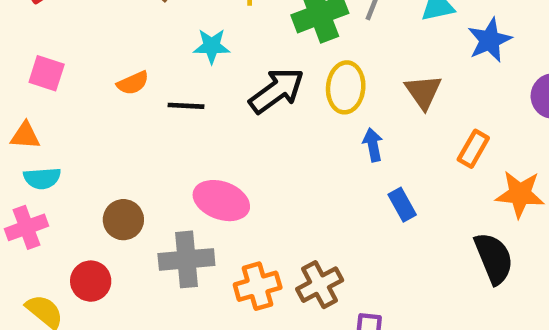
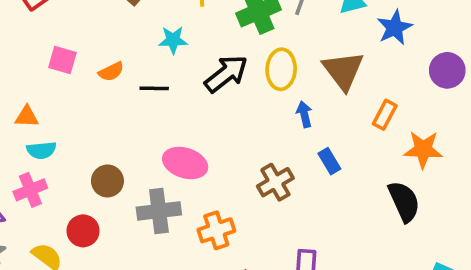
pink square: (47, 73) -> (62, 60), moved
brown triangle: (423, 92) -> (343, 71), size x1.4
brown cross: (320, 285) -> (275, 182), moved

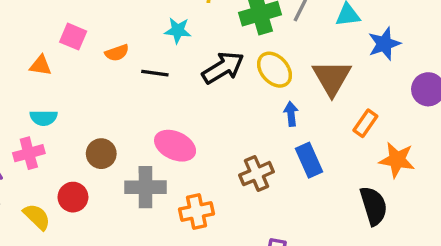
yellow ellipse: (281, 69) -> (275, 70), turned -51
orange triangle: (27, 117) -> (40, 65), moved
blue rectangle: (329, 161) -> (309, 160), size x1.4

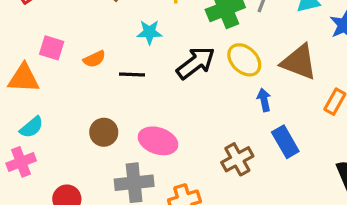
orange triangle: (40, 65) -> (24, 78), size x1.5
brown triangle: (332, 78) -> (299, 62), turned -33
cyan semicircle: (44, 118) -> (32, 127), turned -35
brown circle: (101, 154) -> (104, 132), moved

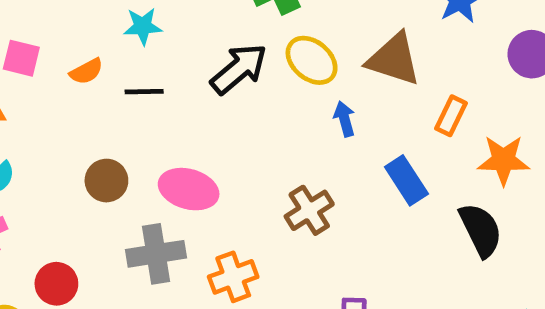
cyan star: (149, 32) -> (143, 26), moved
blue rectangle: (285, 142) -> (406, 180), moved

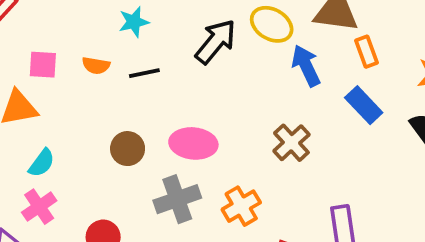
orange semicircle: (86, 71) -> (96, 66), turned 48
orange rectangle: (451, 116) -> (367, 52), moved, turned -36
blue arrow: (344, 119) -> (306, 66), size x1.5

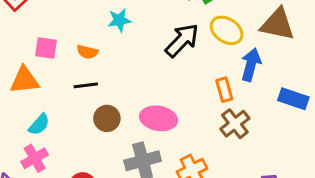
orange rectangle: (367, 52) -> (224, 90), moved
blue arrow: (306, 66) -> (251, 65), turned 36
black line: (144, 73) -> (86, 85), moved
blue rectangle: (364, 105) -> (293, 99), turned -32

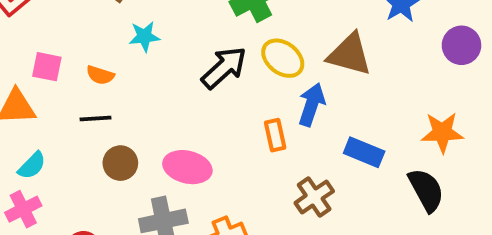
brown cross: (235, 124) -> (314, 197), moved

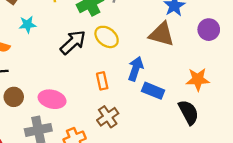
brown triangle: (350, 54) -> (162, 34), moved
blue arrow: (312, 105) -> (136, 69), moved
brown cross: (314, 197) -> (108, 117), moved

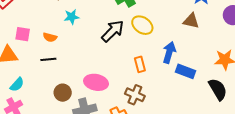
brown triangle: (162, 34) -> (191, 21), size x0.7
brown circle: (14, 97) -> (63, 93), moved
brown cross: (108, 117) -> (135, 95), moved, turned -30

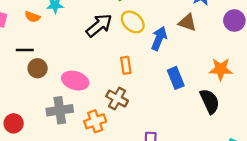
orange semicircle: (50, 37) -> (32, 17), moved
blue arrow: (169, 52) -> (159, 38), moved
blue rectangle: (185, 71) -> (176, 78), turned 42
brown circle: (63, 93) -> (38, 68), moved

